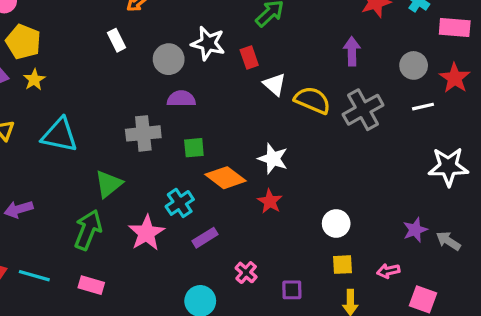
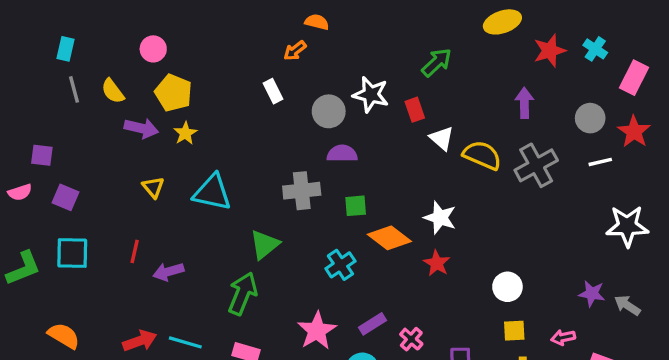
pink rectangle: (455, 28) -> (634, 78), turned -68
purple star: (415, 230) -> (592, 294), turned 30
pink star: (146, 233) -> (317, 331), moved
purple rectangle: (205, 238) -> (373, 324), moved

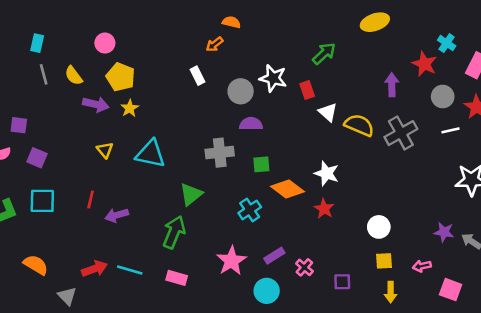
red star: (550, 51) -> (424, 64), moved, turned -30

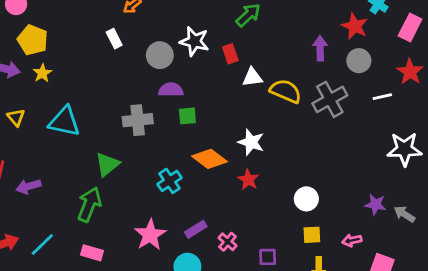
gray circle: (443, 97) -> (359, 61), moved
white triangle: (328, 112) -> (252, 77), turned -48
green square: (261, 164) -> (187, 116), moved
cyan line: (130, 270) -> (42, 245), turned -60

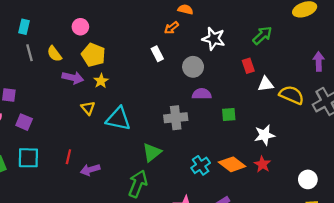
white star: (194, 41) -> (214, 39), moved
green square: (187, 116) -> (229, 114), moved
yellow triangle: (16, 117) -> (88, 108), moved
white star: (251, 142) -> (265, 135), turned -30
orange diamond: (210, 159) -> (232, 164), moved

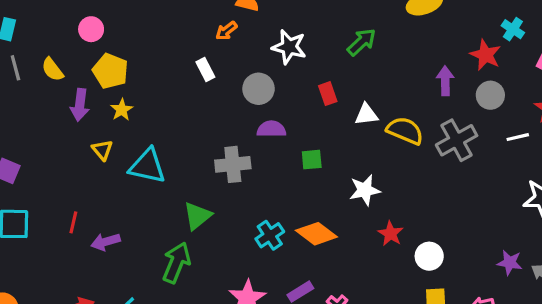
red rectangle: (248, 66) -> (328, 94), moved
purple arrow: (73, 78) -> (80, 105), turned 84
red star: (262, 164) -> (391, 234), moved

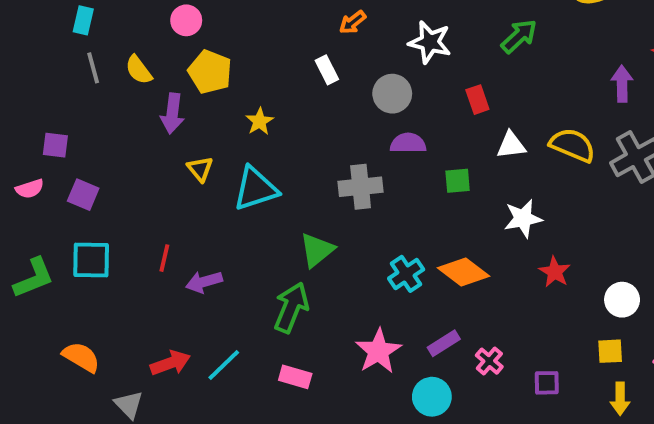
yellow star: (122, 110) -> (260, 121), moved
white triangle: (366, 115) -> (511, 145), moved
cyan triangle: (147, 166) -> (256, 189), turned -30
white circle: (429, 256) -> (622, 300), moved

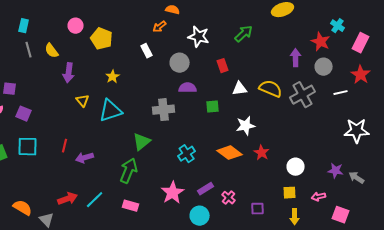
yellow pentagon: (210, 72) -> (102, 39), moved
orange diamond: (464, 272) -> (230, 153), moved
orange semicircle: (81, 357) -> (23, 208), moved

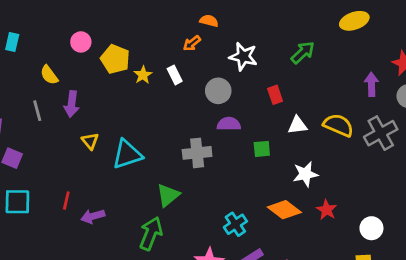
gray line: (29, 50) -> (37, 111), moved
yellow star: (113, 77) -> (143, 75), moved
cyan cross: (187, 154) -> (235, 224), moved

